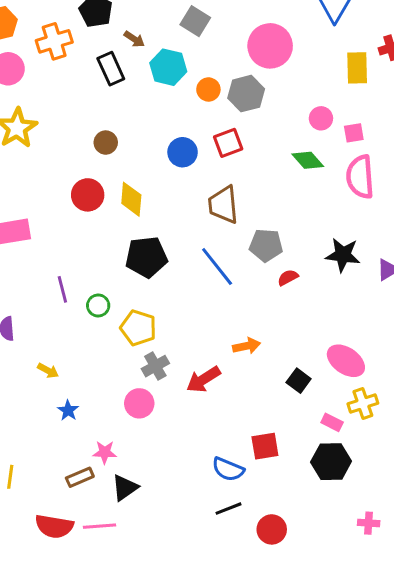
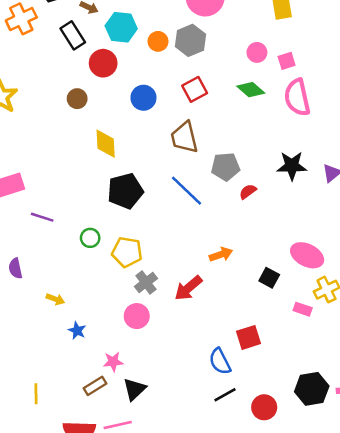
red square: (228, 143) -> (195, 89), moved
red circle: (88, 195) -> (103, 63), moved
purple line: (62, 289) -> (42, 217), moved, turned -50
black hexagon: (331, 462) -> (312, 389), moved
blue semicircle: (228, 469) -> (220, 361), turned 48

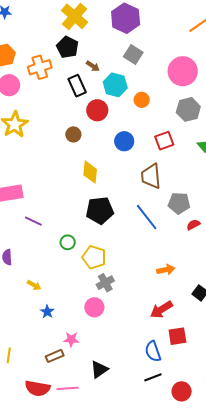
gray hexagon: (190, 40) -> (188, 109), moved
red arrow: (188, 288) -> (161, 310), moved
black triangle: (134, 389) -> (99, 369), moved

